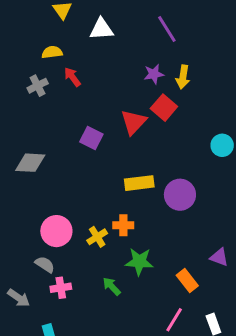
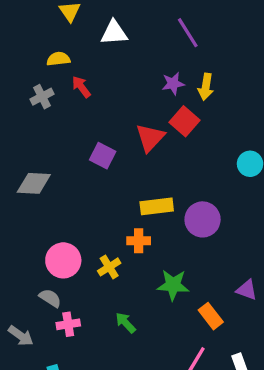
orange cross: (123, 225) -> (139, 241), moved
green star: (139, 262) -> (173, 285), moved

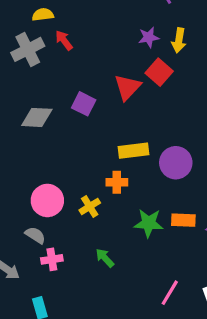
gray cross: (42, 97) -> (28, 49), size x1.5
gray diamond: (34, 183) -> (37, 117), moved
orange rectangle: (211, 316) -> (183, 220), moved, turned -50

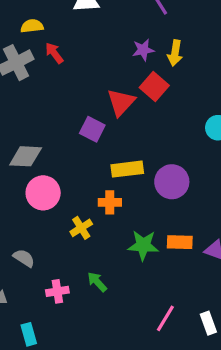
purple square: (84, 104) -> (92, 129), moved
gray diamond: (37, 117) -> (26, 156), moved
pink circle: (47, 200) -> (43, 193), moved
pink cross: (52, 259) -> (57, 291), moved

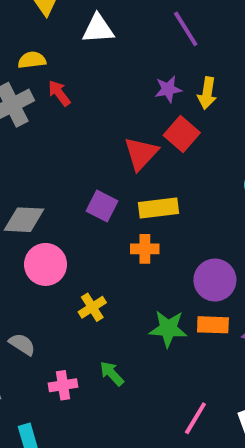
purple square: (92, 129) -> (102, 206), moved
yellow rectangle: (127, 169) -> (158, 208), moved
purple circle: (172, 182) -> (215, 280), moved
orange cross: (110, 202) -> (145, 249), moved

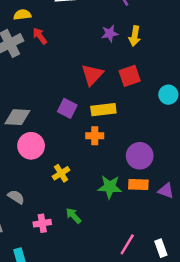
red square: (182, 134) -> (130, 76), moved, turned 30

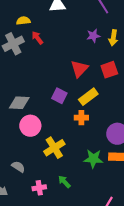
yellow rectangle: (103, 110) -> (88, 97), turned -30
yellow cross: (61, 173) -> (54, 148), size x1.5

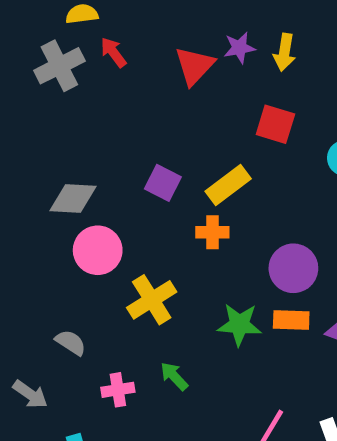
red triangle: (79, 69) -> (194, 66), moved
red square: (109, 70) -> (275, 124), turned 36

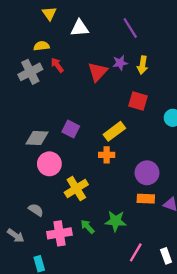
purple square: (163, 183) -> (71, 129), moved
green star: (239, 325) -> (116, 221), moved
pink cross: (118, 390) -> (59, 233), size x1.5

